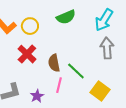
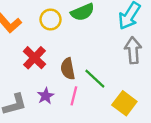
yellow circle: (30, 26) -> (51, 19), moved
purple star: (37, 96) -> (46, 96), moved

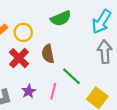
yellow circle: (51, 19) -> (23, 32), moved
brown semicircle: (68, 69) -> (48, 54), moved

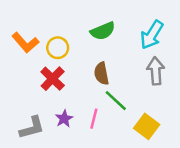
brown semicircle: (48, 54) -> (102, 74), moved

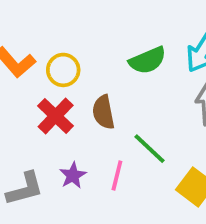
green semicircle: (103, 31) -> (148, 60), moved
brown semicircle: (102, 74) -> (103, 112), moved

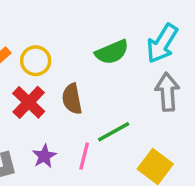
green line: (149, 149) -> (114, 132), turned -72

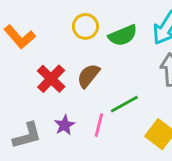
yellow circle: (36, 61) -> (85, 26), moved
brown semicircle: (72, 99) -> (88, 76), turned 50

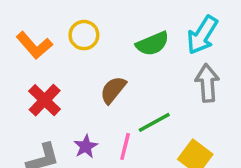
yellow circle: (85, 26) -> (84, 35), moved
red cross: (51, 79) -> (45, 100), moved

